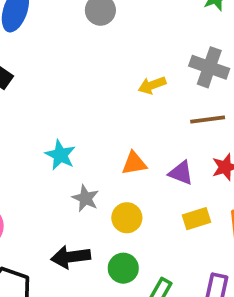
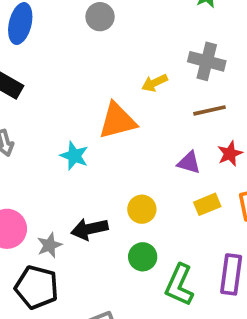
orange triangle: (134, 163) -> (117, 121), moved, size x1.6
gray star: (85, 198) -> (49, 245), moved, turned 30
black arrow: (71, 257) -> (89, 229), moved

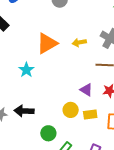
orange triangle: (117, 121) -> (47, 43), moved, turned -30
yellow circle: (142, 209) -> (71, 110), moved

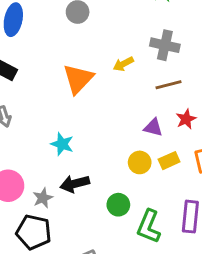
cyan star: (26, 70) -> (62, 144), moved

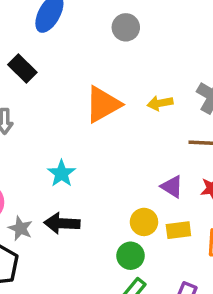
gray star: (43, 198) -> (20, 228), turned 30
green circle: (118, 205) -> (131, 256), moved

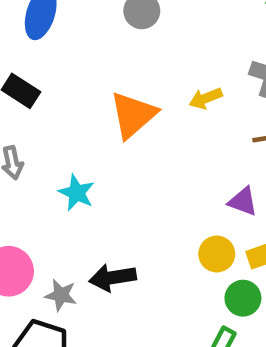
cyan star: (62, 173) -> (77, 193), moved
green circle: (131, 256) -> (243, 298), moved

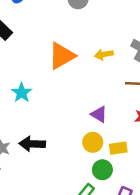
purple triangle: (243, 201) -> (99, 114), moved

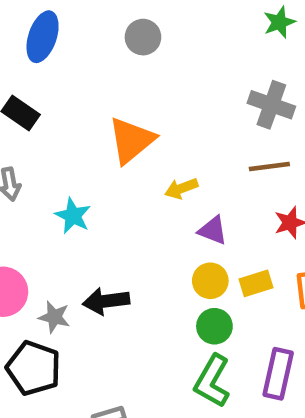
yellow arrow: (104, 55) -> (181, 188), moved
green circle: (102, 170) -> (214, 326), moved

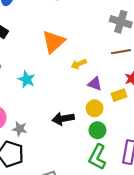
yellow rectangle: (256, 283) -> (119, 95), moved
black arrow: (106, 301) -> (63, 119), moved

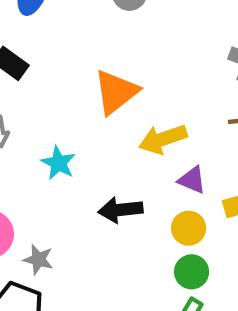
yellow arrow: (79, 64) -> (163, 139), size x1.5
black arrow: (63, 119) -> (120, 210), moved

